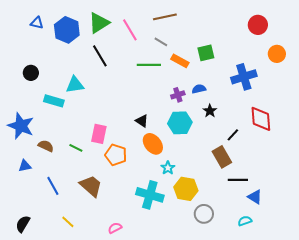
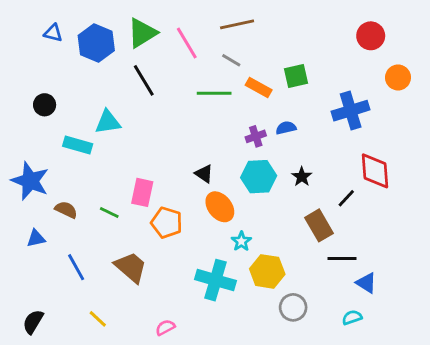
black star: (210, 111) -> (302, 177), moved
black line: (233, 135) -> (346, 198), moved

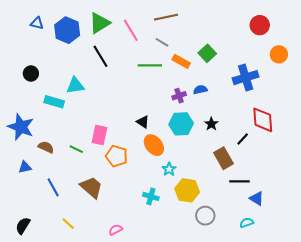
green square: (296, 76) -> (207, 53), turned -30
cyan cross: (216, 280) -> (151, 196), size x0.6

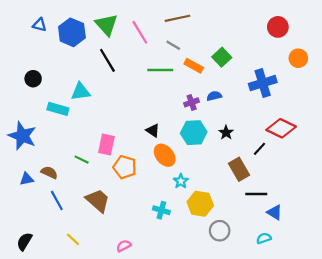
green triangle: (99, 23) -> (106, 25), turned -40
red diamond: (263, 120) -> (281, 128), turned -60
brown semicircle: (46, 147) -> (49, 172), moved

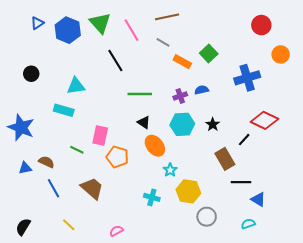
blue triangle: (40, 25) -> (37, 23), turned -48
black line: (107, 60) -> (115, 61), moved
green line: (160, 70) -> (140, 94), moved
cyan rectangle: (58, 109) -> (64, 110), moved

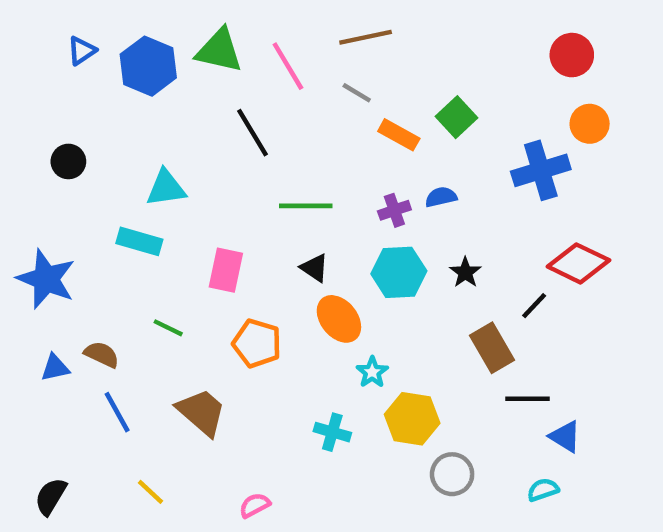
green triangle: (100, 23) -> (219, 51), turned -35
orange circle: (281, 54) -> (590, 124), moved
pink rectangle: (100, 136) -> (226, 270), moved

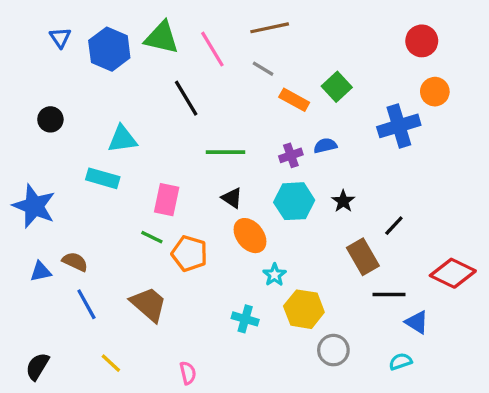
blue triangle: (82, 51) -> (60, 38), turned -30
red diamond: (578, 263) -> (453, 273), moved
green line: (168, 328) -> (152, 237), moved
pink semicircle: (255, 505) -> (188, 373), turned 105

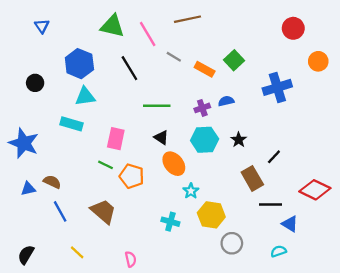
blue hexagon: (109, 49) -> (79, 64), moved
gray line: (263, 69) -> (174, 57), moved
orange circle: (435, 92) -> (318, 61), moved

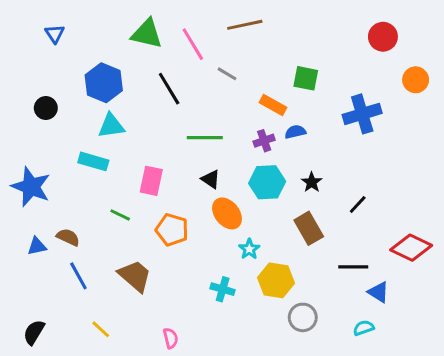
green square: (234, 60) -> (306, 78), turned -36
orange rectangle: (205, 69) -> (273, 105), moved
green line: (106, 165) -> (120, 215), moved
brown rectangle: (252, 178) -> (309, 228), moved

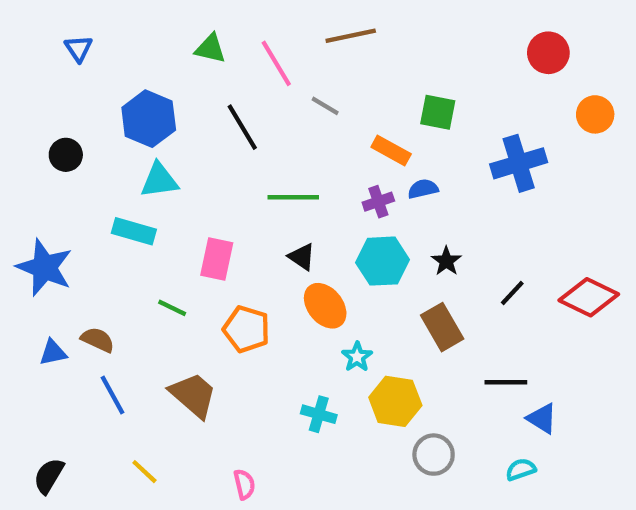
green triangle: (147, 34) -> (210, 49), size x0.7
red diamond: (411, 248) -> (589, 297), moved

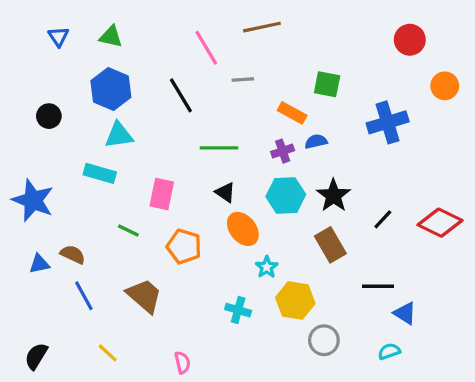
green triangle: (210, 49) -> (111, 37), moved
gray line: (325, 106) -> (243, 80), turned -35
black star: (446, 261) -> (333, 196), size x1.5

